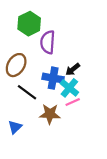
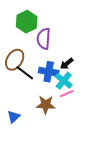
black line: (27, 92) -> (25, 73), moved

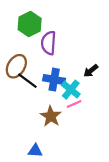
black arrow: (67, 64) -> (91, 71), moved
brown star: (46, 105) -> (51, 116), turned 30
blue triangle: (14, 117) -> (35, 151), moved, turned 48

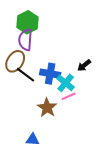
purple semicircle: (49, 43) -> (25, 40), moved

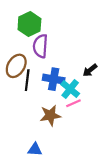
purple semicircle: (25, 40) -> (40, 46), moved
black line: (25, 75) -> (27, 80), turned 60
brown star: (47, 108) -> (50, 115), turned 30

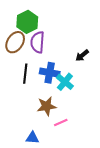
brown ellipse: (16, 66) -> (15, 42), moved
black arrow: (90, 70) -> (82, 55), moved
pink line: (73, 103) -> (61, 122), moved

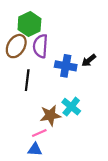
blue cross: (50, 73) -> (66, 66), moved
cyan cross: (65, 82) -> (71, 107), moved
pink line: (61, 122) -> (39, 133), moved

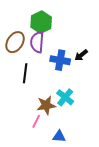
green hexagon: (29, 24) -> (41, 22), moved
pink line: (39, 133) -> (36, 121), turned -40
blue triangle: (35, 149) -> (59, 136), moved

